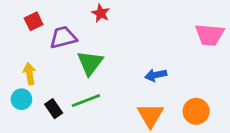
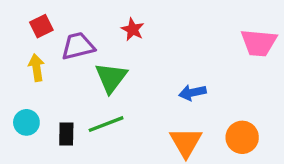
red star: (101, 13) -> (133, 29), moved
yellow arrow: (30, 74) -> (36, 68), moved
black rectangle: (54, 109) -> (66, 134), turned 36

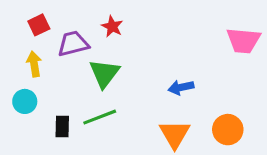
red star: (133, 29) -> (112, 26), moved
cyan circle: (26, 122) -> (25, 101), moved

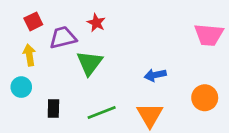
green line: (100, 117) -> (102, 112), moved
orange circle: (228, 130) -> (205, 98), moved

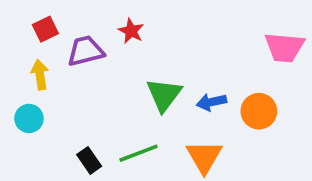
green triangle: (90, 63) -> (164, 95), moved
orange circle: (205, 98) -> (259, 111), moved
black rectangle: (53, 108) -> (89, 160), moved, turned -36

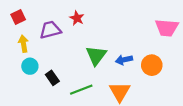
red square: (45, 29) -> (18, 17), moved
cyan circle: (29, 118) -> (30, 66), moved
black rectangle: (89, 160) -> (52, 78), moved

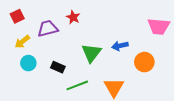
yellow arrow: (23, 44) -> (22, 42), turned -119
blue arrow: (124, 60) -> (120, 46), moved
black rectangle: (52, 78) -> (58, 67), moved, turned -32

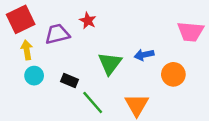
red square: (17, 16) -> (21, 19), size x1.6
yellow arrow: (22, 42) -> (27, 50), turned 119
green line: (77, 85) -> (93, 102), turned 70

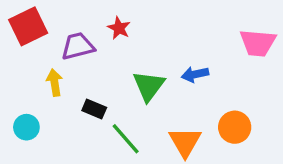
yellow arrow: (27, 50) -> (55, 83), moved
orange circle: (173, 74) -> (235, 127), moved
cyan circle: (34, 76) -> (26, 127), moved

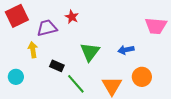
blue arrow: (195, 74) -> (126, 50), moved

